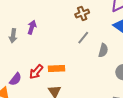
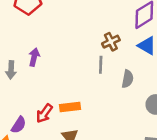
brown cross: (82, 13) -> (111, 42), moved
gray line: (83, 38) -> (101, 65), turned -32

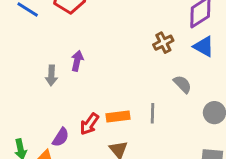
gray line: (101, 65) -> (153, 113), moved
gray semicircle: (128, 79) -> (182, 84), turned -54

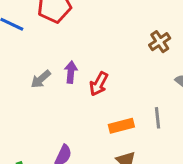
gray arrow: (51, 75) -> (41, 79), moved, turned 54
red arrow: (89, 124) -> (99, 84), moved

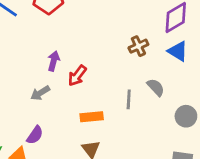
gray arrow: (41, 79) -> (40, 93), moved
gray line: (158, 118) -> (129, 99), moved

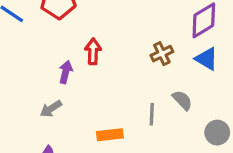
red arrow: (77, 76) -> (93, 51), moved, turned 145

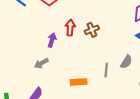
brown cross: (162, 54) -> (92, 30), moved
gray semicircle: (182, 100) -> (126, 62), turned 72

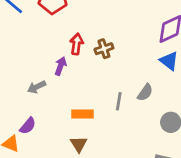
purple arrow: (52, 40) -> (61, 66), moved

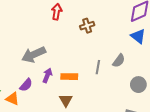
red arrow: (77, 44) -> (57, 12), moved
purple arrow: (61, 66) -> (47, 75), moved
gray arrow: (37, 87) -> (34, 55), size x1.6

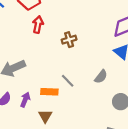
gray line: (98, 67) -> (68, 81), moved, turned -56
purple arrow: (47, 75) -> (25, 100), moved

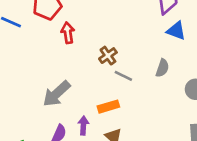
brown cross: (69, 40) -> (108, 56), moved
gray line: (68, 81) -> (123, 76), moved

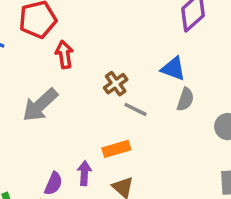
blue triangle: (176, 31) -> (173, 69), moved
gray arrow: (57, 94) -> (40, 105), moved

